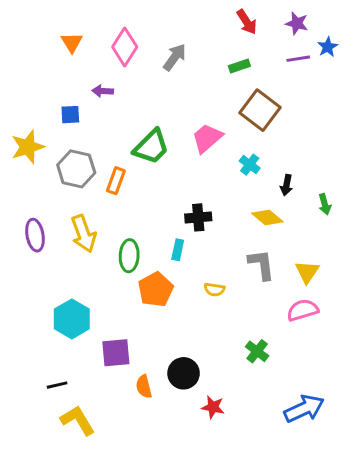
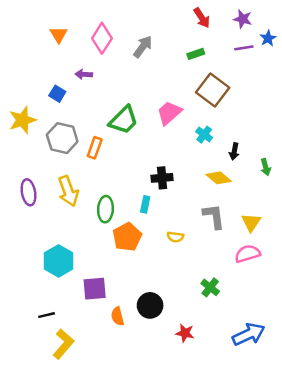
blue square: (70, 115) -> (57, 94), turned 35
red star: (213, 407) -> (185, 333), moved
yellow L-shape: (78, 420) -> (63, 344), turned 72

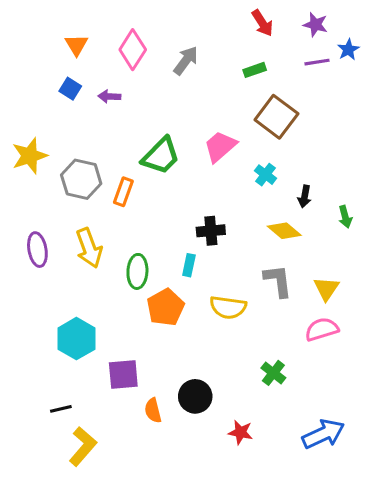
blue square: (57, 94) -> (70, 89), moved
yellow semicircle: (175, 237) -> (228, 307), size x1.6

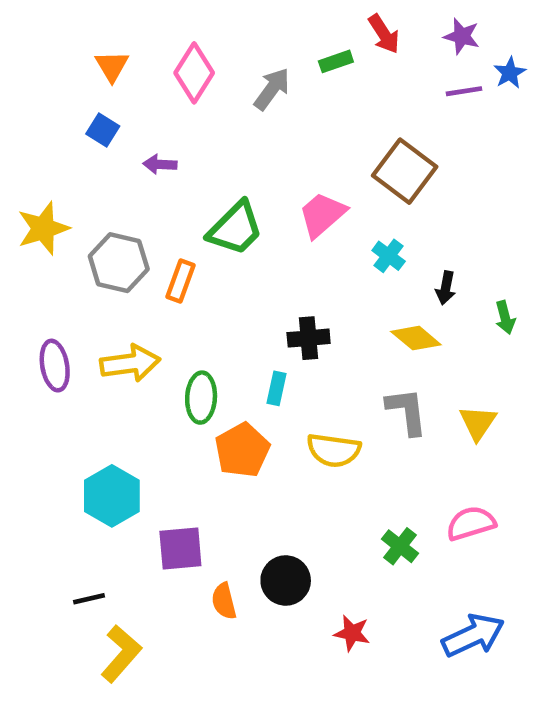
green rectangle: (255, 70) -> (336, 61), moved
purple arrow: (109, 96) -> (160, 164), moved
yellow arrow: (89, 248) -> (130, 363), turned -78
pink semicircle: (322, 329) -> (471, 523), moved

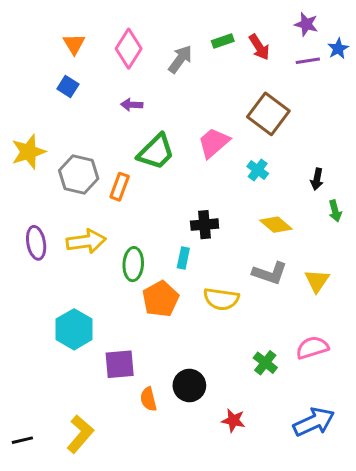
red arrow: (384, 34) -> (259, 47), moved
purple arrow: (160, 164) -> (132, 105), moved
black arrow: (446, 288) -> (317, 179), moved
gray L-shape: (407, 411) -> (270, 273), turned 116
black line: (89, 599) -> (22, 440), moved

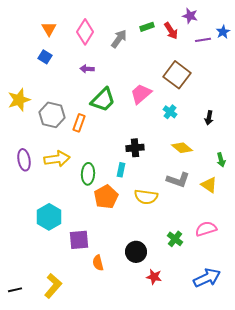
purple star: (306, 24) -> (190, 16), moved
green arrow: (335, 211) -> (221, 160), moved
yellow triangle: (317, 281) -> (209, 185), turned -30
black circle: (189, 385) -> (136, 252), moved

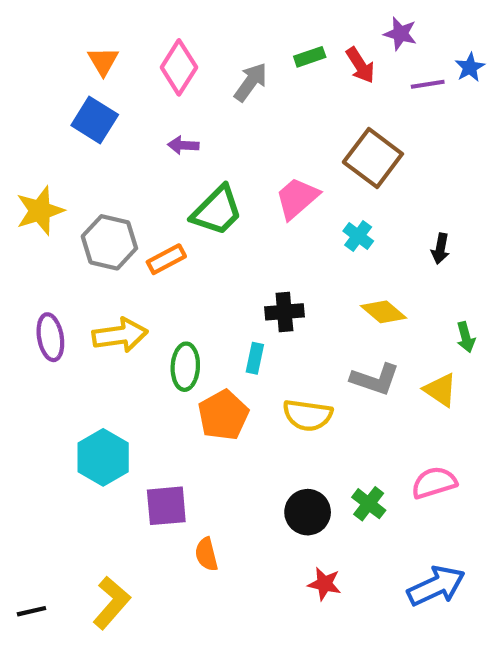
blue square: (45, 57) -> (95, 120), size x1.5
orange rectangle: (79, 123) -> (166, 259), turned 42
black circle: (136, 252) -> (308, 512), moved

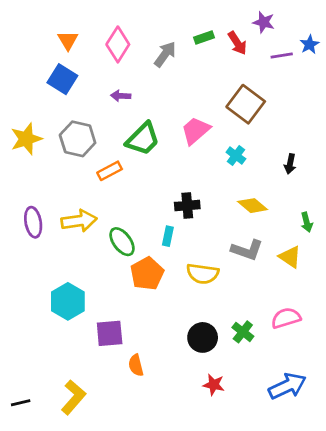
gray hexagon: (109, 242) -> (78, 139), moved
green ellipse: (185, 367) -> (122, 242), turned -40

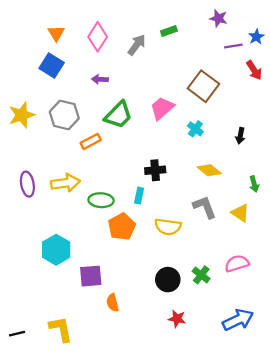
red arrow: (237, 43) -> (254, 70), moved
green ellipse: (122, 242) -> (101, 200), turned -50
gray L-shape: (247, 250) -> (205, 207), turned -130
yellow L-shape: (73, 397) -> (61, 329), turned -52

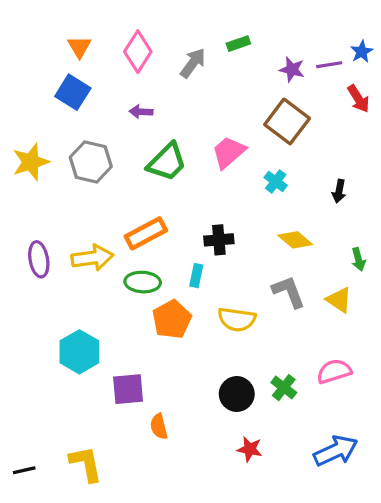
purple star: (218, 18) -> (292, 70), moved
orange rectangle: (91, 141) -> (146, 233), moved, size x1.4

